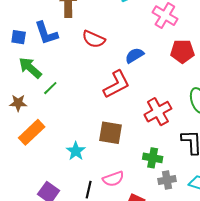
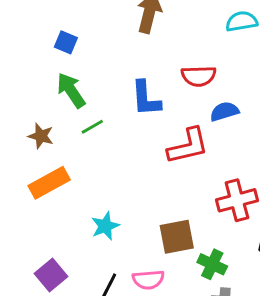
blue L-shape: (46, 33) -> (146, 98), moved
red semicircle: (94, 39) -> (199, 76), moved, turned -40
brown square: (111, 133) -> (177, 237), moved, turned -35

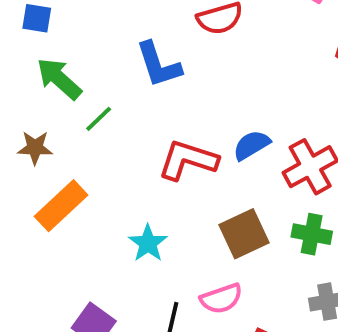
blue semicircle: (224, 111) -> (251, 145), moved
red L-shape: (188, 146) -> (188, 160), moved, turned -135
green cross: (212, 264) -> (312, 234), moved

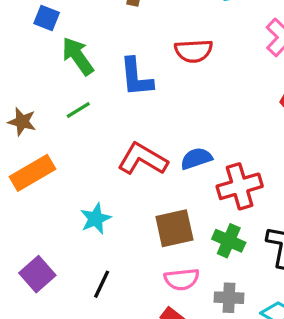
green arrow: (59, 79) -> (78, 56), moved
pink semicircle: (221, 299) -> (182, 279), moved

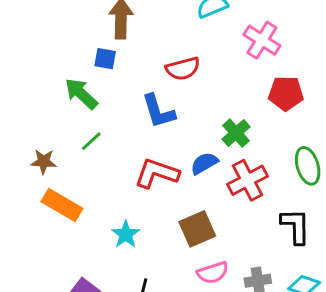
blue square: (47, 18) -> (105, 59), moved
blue L-shape: (136, 77) -> (158, 111), moved
orange rectangle: (33, 173) -> (62, 205), turned 72
green cross: (229, 241) -> (236, 133), moved, turned 36

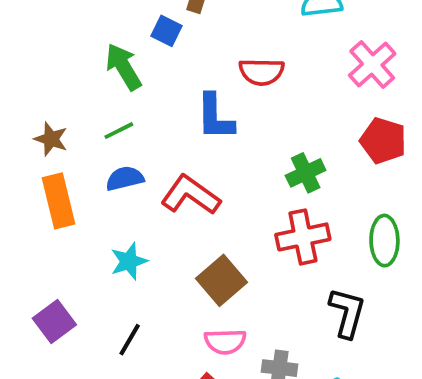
blue semicircle: (204, 163) -> (125, 178), moved
orange rectangle: (62, 205) -> (59, 201), turned 30
brown square: (197, 229) -> (221, 280), turned -33

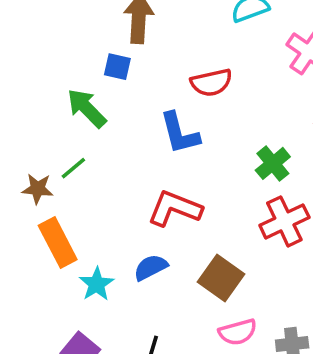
green line: (119, 131) -> (73, 168), moved
blue semicircle: (125, 178) -> (151, 267), moved
cyan star: (129, 261) -> (97, 284), moved

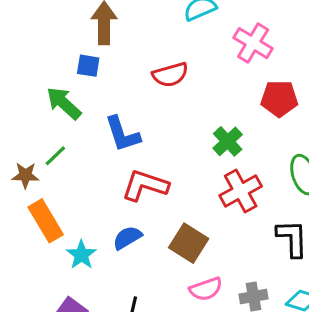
blue L-shape: (180, 133) -> (122, 134), moved

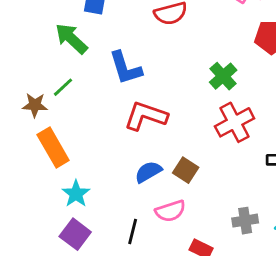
blue semicircle: (127, 238) -> (148, 172), moved
brown square: (189, 243) -> (186, 170), size x0.7
cyan star: (81, 255) -> (76, 194), moved
pink semicircle: (206, 289) -> (170, 211), moved

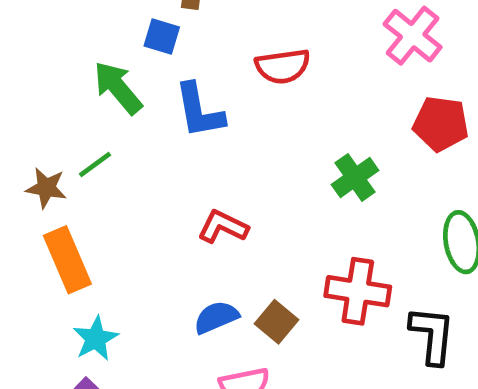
blue L-shape: (125, 68) -> (199, 111), moved
red L-shape: (146, 116) -> (223, 227), size x0.7
red cross: (235, 122) -> (358, 291), moved, turned 30

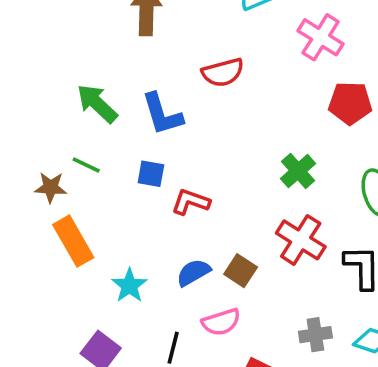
blue square: (162, 37) -> (151, 174), moved
green line: (95, 164) -> (86, 165), turned 68
green cross: (355, 177) -> (298, 171), moved
red cross: (358, 291) -> (301, 240), turned 30
cyan star: (96, 339) -> (129, 285), moved

